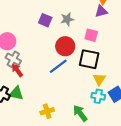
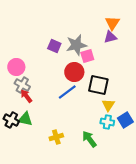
gray star: (67, 19) -> (76, 45), size x1.5
pink square: (91, 35) -> (87, 56), moved, turned -32

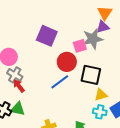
gray star: (76, 45) -> (93, 39), moved
purple square: (54, 46) -> (47, 36), size x1.5
yellow triangle: (108, 105) -> (101, 95), turned 40

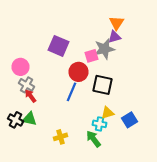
blue line: (60, 82) -> (72, 92), turned -30
yellow triangle: (101, 95) -> (108, 113), moved
cyan cross: (100, 112) -> (100, 124), moved

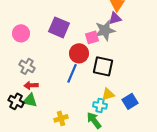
pink circle: (20, 67) -> (21, 33), moved
red arrow: (30, 96) -> (31, 85), moved, turned -56

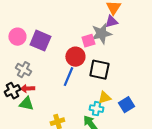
purple square: (59, 27) -> (40, 41), moved
black cross: (16, 101) -> (12, 91), moved, turned 35

